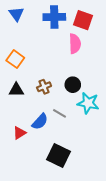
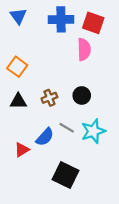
cyan star: (88, 103) -> (93, 131), moved, turned -30

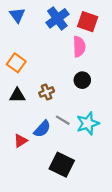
blue cross: (61, 19) -> (57, 18), turned -35
black circle: (82, 95) -> (82, 80), moved

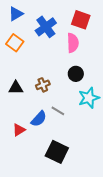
blue triangle: (17, 15) -> (16, 14), turned 35
blue cross: (57, 18) -> (46, 27), moved
orange square: (16, 63) -> (15, 43), moved
cyan star: (88, 123) -> (89, 98), moved

